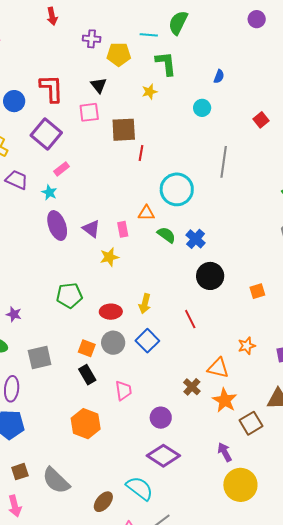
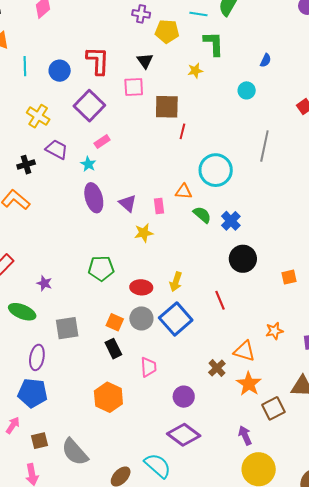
blue square: (147, 341) -> (176, 319), size x1.4

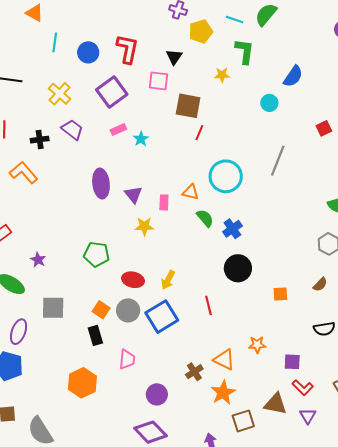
yellow pentagon: (167, 31) -> (201, 31), turned -30
blue semicircle: (266, 60) -> (293, 76), size x1.6
cyan star: (88, 164) -> (141, 139), moved

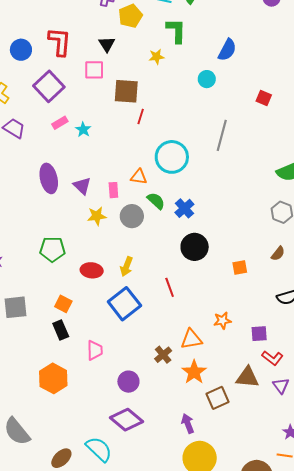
red square: (324, 128) -> (264, 98), turned -35
gray circle: (128, 310) -> (132, 216), moved
orange triangle: (224, 360) -> (191, 339), turned -30

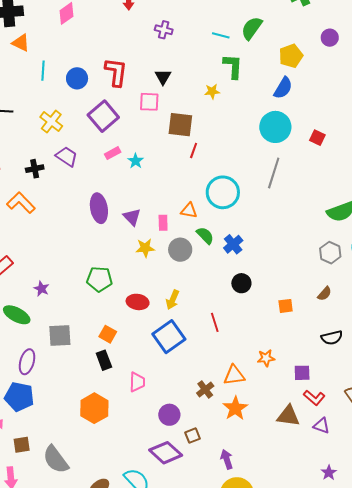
yellow pentagon: (130, 16) -> (291, 56), moved
cyan circle: (207, 79) -> (275, 127), moved, size x1.8
black circle: (195, 247) -> (241, 283), size x0.7
purple triangle: (281, 386) -> (321, 426), turned -36
brown square: (217, 398) -> (193, 436), moved, size x0.7

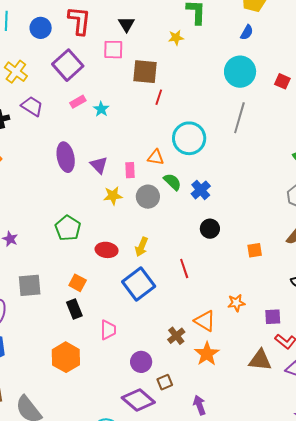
blue semicircle: (283, 88) -> (247, 32), size x0.7
green pentagon: (99, 279) -> (68, 228), turned 30
orange triangle: (234, 375) -> (205, 321), turned 40

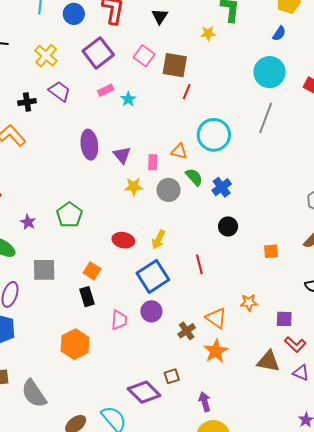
pink square: (113, 50) -> (144, 56), moved, turned 30
green pentagon: (68, 228) -> (69, 215), moved
purple circle: (141, 362) -> (151, 311), moved

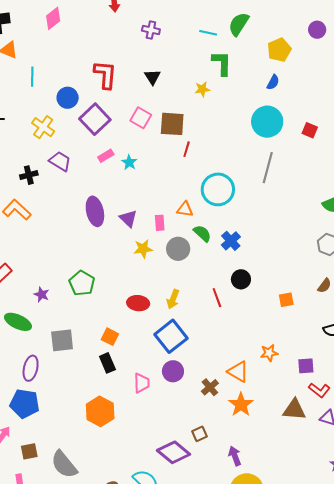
blue circle: (74, 14) -> (68, 98), moved
red line: (199, 264) -> (217, 298), moved

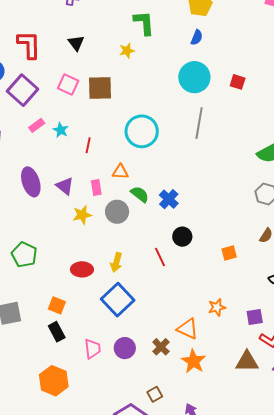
red line: (187, 149) -> (88, 145), moved
cyan circle: (218, 189) -> (142, 131), moved
purple circle: (173, 371) -> (125, 348), moved

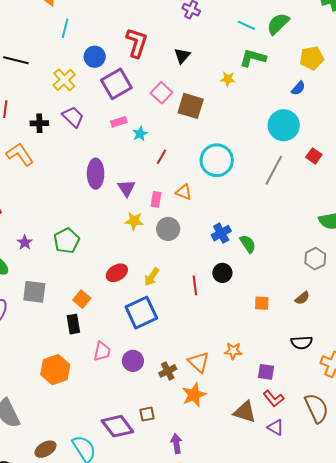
green L-shape: (144, 23) -> (253, 58), turned -88
red square: (238, 82) -> (314, 156), moved
green semicircle: (140, 194) -> (248, 244), moved
red ellipse: (82, 269) -> (117, 273), turned -50

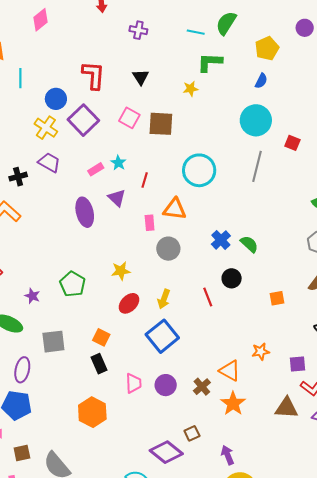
yellow cross: (64, 80) -> (46, 128), moved
pink rectangle: (119, 122) -> (96, 169), moved
purple triangle: (127, 188) -> (117, 198), moved
orange triangle: (184, 192) -> (175, 209), size x1.4
yellow star: (134, 221) -> (121, 271), moved

